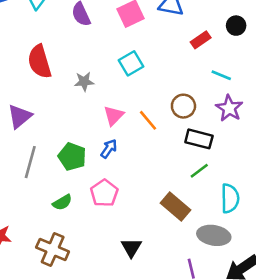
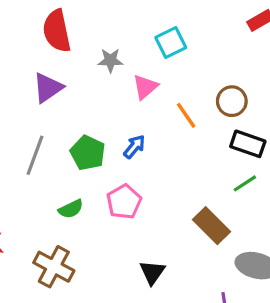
purple triangle: (20, 116) -> (48, 88), moved
pink triangle: (114, 116) -> (145, 87), moved

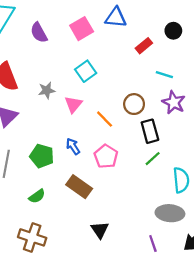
black rectangle: (248, 144) -> (150, 131), turned 65
blue arrow: (134, 147) -> (73, 146), turned -63
pink pentagon: (124, 202) -> (106, 156), moved
brown rectangle: (212, 226) -> (79, 187), moved

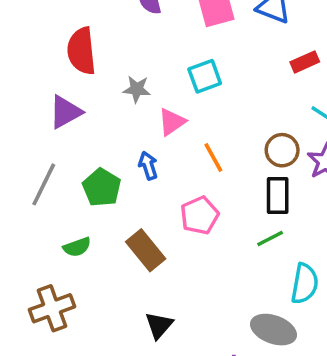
brown circle: (134, 104) -> (282, 150), moved
blue arrow: (73, 146) -> (148, 166), moved
brown cross: (32, 237) -> (52, 308), turned 36

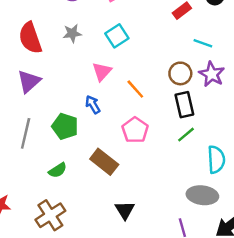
gray star: (137, 89) -> (72, 33), moved

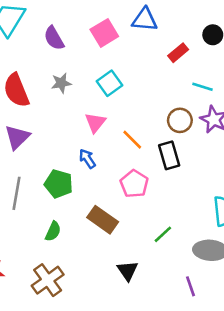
black rectangle: (184, 105) -> (169, 155), moved
green line: (186, 135) -> (163, 234), moved
green semicircle: (58, 170) -> (53, 231), turned -30

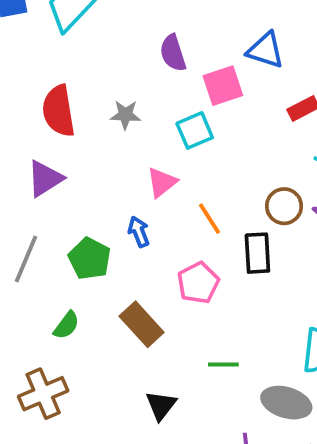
pink square: (104, 33) -> (223, 86), moved
purple semicircle: (54, 38) -> (173, 53), moved
green line: (163, 234) -> (223, 365), turned 30

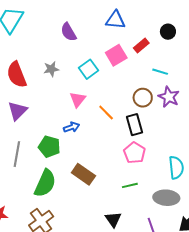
pink square: (223, 86) -> (116, 55), moved
blue arrow: (139, 232) -> (71, 127), turned 105
pink pentagon: (198, 283) -> (134, 153), moved
green semicircle: (66, 325) -> (45, 183), size x1.8
black triangle: (161, 405) -> (113, 219), moved

